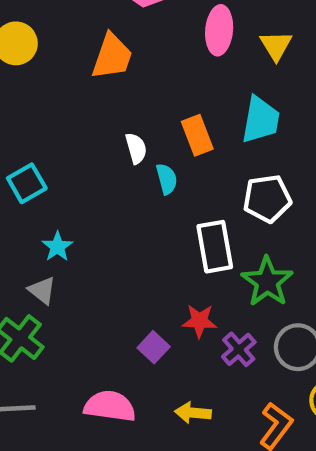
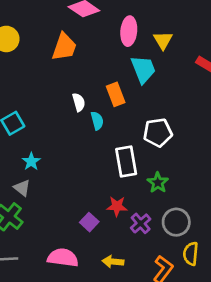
cyan trapezoid: (261, 120) -> (143, 69), moved, turned -32
green star: (267, 282) -> (158, 183), size x0.7

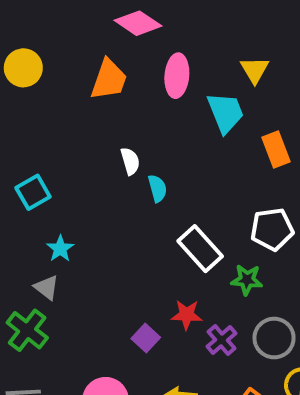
pink ellipse: (129, 31) -> (177, 76), moved
orange rectangle: (116, 94) -> (276, 149), moved
white pentagon: (158, 133) -> (272, 229), moved
white rectangle: (126, 162) -> (200, 249), turned -32
green star: (158, 183) -> (247, 280), turned -30

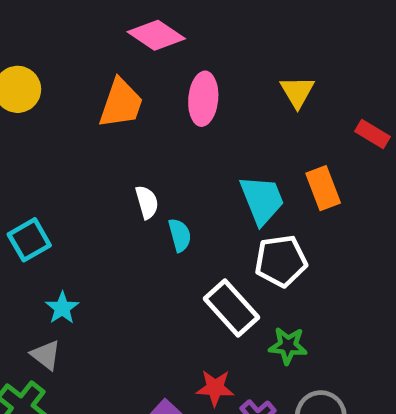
cyan trapezoid: (225, 113) -> (262, 200), moved
white pentagon: (272, 229) -> (281, 261), moved

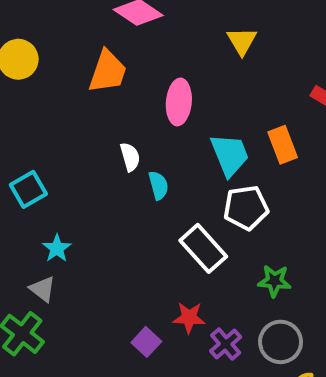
yellow triangle: (297, 92) -> (242, 41), moved
pink ellipse: (203, 99) -> (179, 102), moved
green star: (288, 346) -> (274, 281), moved

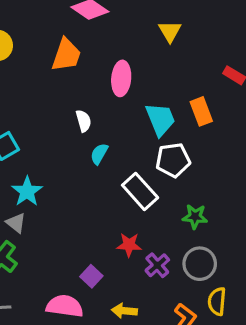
cyan semicircle: (159, 185) -> (99, 154), moved, turned -135
cyan star: (57, 248) -> (27, 191), size x1.4
purple square: (146, 342) -> (91, 276), moved

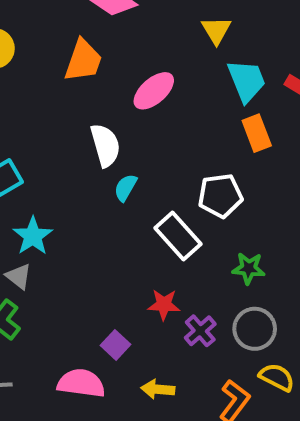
pink ellipse: (121, 78) -> (154, 91), turned 44
cyan trapezoid: (160, 119) -> (247, 81), moved
white semicircle: (84, 121) -> (105, 145), size x1.5
yellow semicircle: (217, 301) -> (277, 377), turned 112

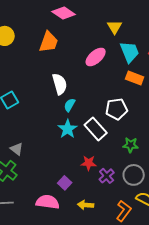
pink ellipse: (154, 91) -> (96, 57), moved
orange rectangle: (257, 133) -> (135, 78), turned -48
cyan star: (33, 236) -> (68, 129), moved

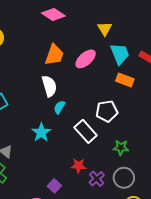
orange trapezoid: (49, 42) -> (54, 55), moved
cyan star: (68, 129) -> (41, 132), moved

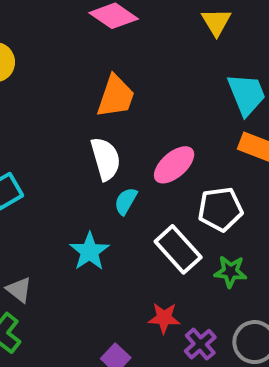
yellow triangle: (105, 29) -> (216, 22), moved
pink ellipse: (86, 59) -> (174, 165), moved
green star: (121, 148) -> (230, 272), moved

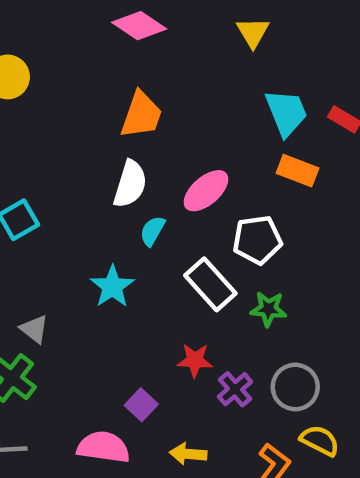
white semicircle: (106, 159) -> (130, 184), turned 33

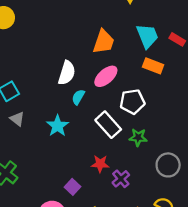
orange trapezoid: (141, 115) -> (104, 42), moved
gray triangle: (34, 329) -> (17, 119), moved
gray circle: (295, 387) -> (168, 165), moved

